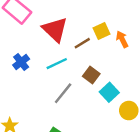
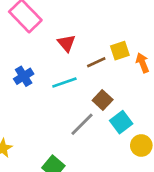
red triangle: (55, 30) -> (66, 43), size x0.6
gray line: (63, 93) -> (82, 124), moved

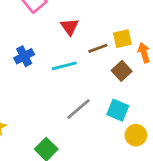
brown square: (103, 100) -> (122, 71), moved
cyan square: (121, 122) -> (118, 110), turned -35

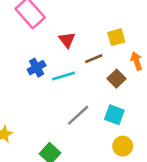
yellow square: (122, 39) -> (116, 37), moved
blue cross: (24, 56) -> (37, 68), moved
yellow circle: (136, 135) -> (123, 146), moved

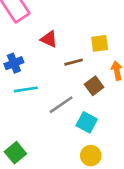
red triangle: (67, 40) -> (49, 39), turned -36
cyan line: (64, 76) -> (26, 89), moved
gray line: (78, 115) -> (61, 105), moved

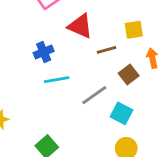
red triangle: (49, 39) -> (80, 26), size x1.4

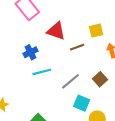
brown square: (129, 75) -> (100, 79), moved
cyan square: (121, 113) -> (82, 103), moved

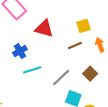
brown line: (77, 47) -> (75, 45), moved

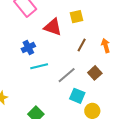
yellow square: (83, 26) -> (77, 17), moved
brown line: (75, 45) -> (82, 45), turned -40

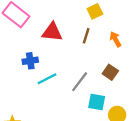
yellow square: (77, 17) -> (95, 11), moved
brown line: (82, 45) -> (86, 36), moved
blue cross: (28, 47) -> (30, 61), turned 32

